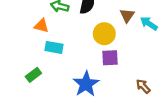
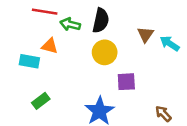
yellow circle: (104, 34) -> (105, 52), moved
cyan rectangle: (54, 47) -> (29, 61), moved

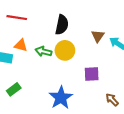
green arrow: (70, 24) -> (43, 51), moved
purple square: (126, 82) -> (92, 74), moved

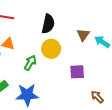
green arrow: (43, 51) -> (30, 63), moved, turned 105
blue star: (61, 98) -> (27, 95), moved, turned 30

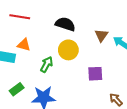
black semicircle: (48, 24) -> (65, 24), turned -84

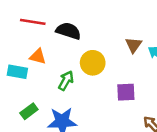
black semicircle: (65, 24) -> (68, 31), moved

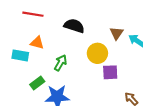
black semicircle: (68, 31) -> (74, 26), moved
yellow circle: (93, 63) -> (97, 53), moved
green rectangle: (29, 111) -> (37, 83), moved

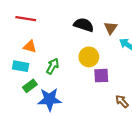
black semicircle: (74, 26) -> (84, 25), moved
brown triangle: (116, 33) -> (111, 28), moved
cyan rectangle: (20, 55) -> (21, 66), moved

